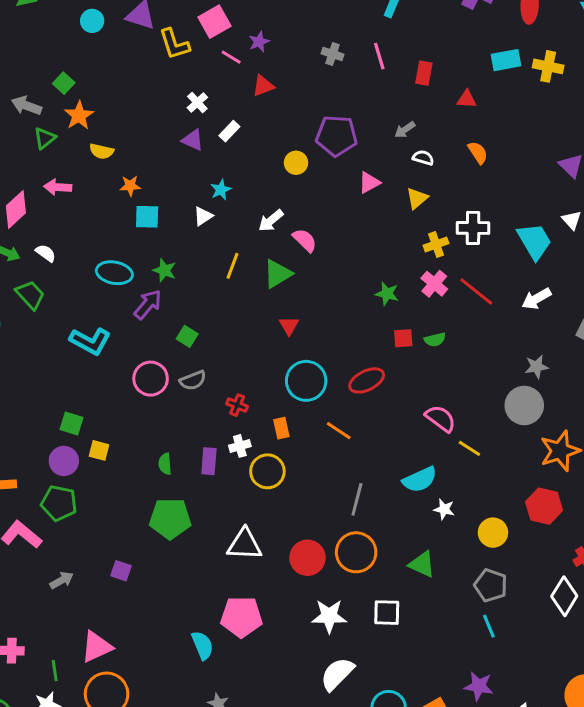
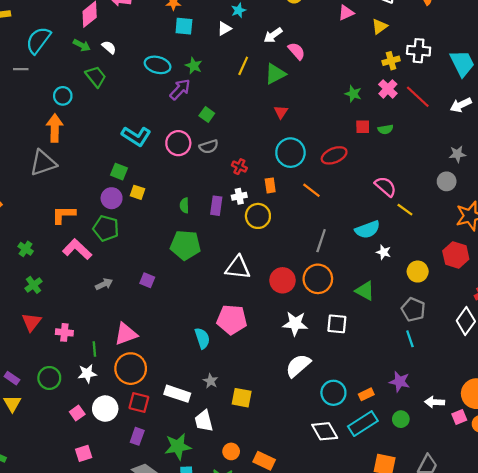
cyan L-shape: (90, 341) -> (136, 136), moved
gray circle: (524, 405) -> (447, 181), size x0.7

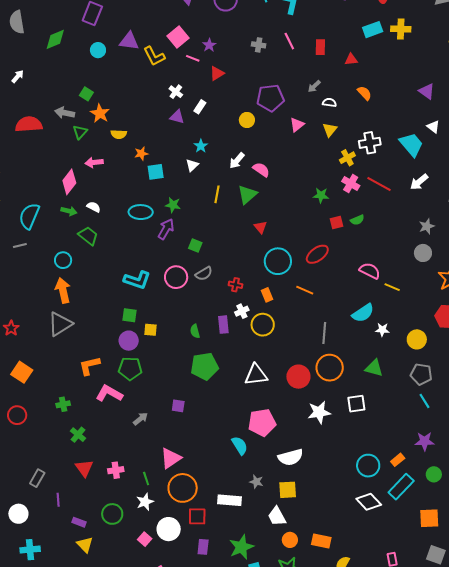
green cross: (26, 249) -> (63, 404), turned -32
white semicircle: (298, 366) -> (291, 457), moved, turned -140
white trapezoid: (204, 421) -> (277, 516), moved

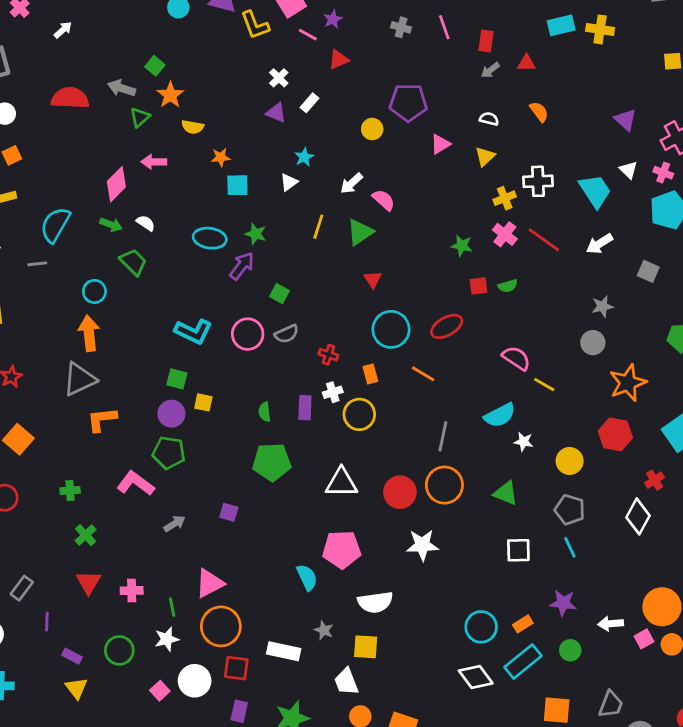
gray arrow: (314, 86) -> (490, 70), moved
orange L-shape: (89, 366) -> (102, 419), moved
white square: (356, 404) -> (518, 550), moved

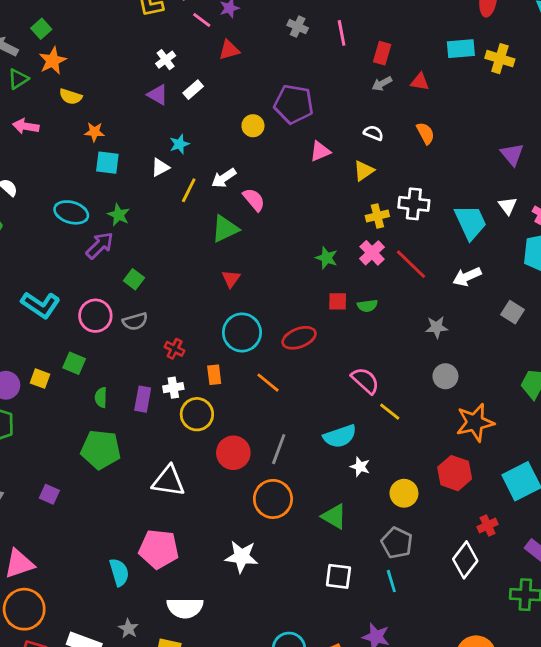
yellow line: (318, 227) -> (189, 190), moved
gray star: (602, 306) -> (437, 327), moved
green square: (177, 379) -> (74, 363), moved
red circle: (400, 492) -> (233, 453), moved

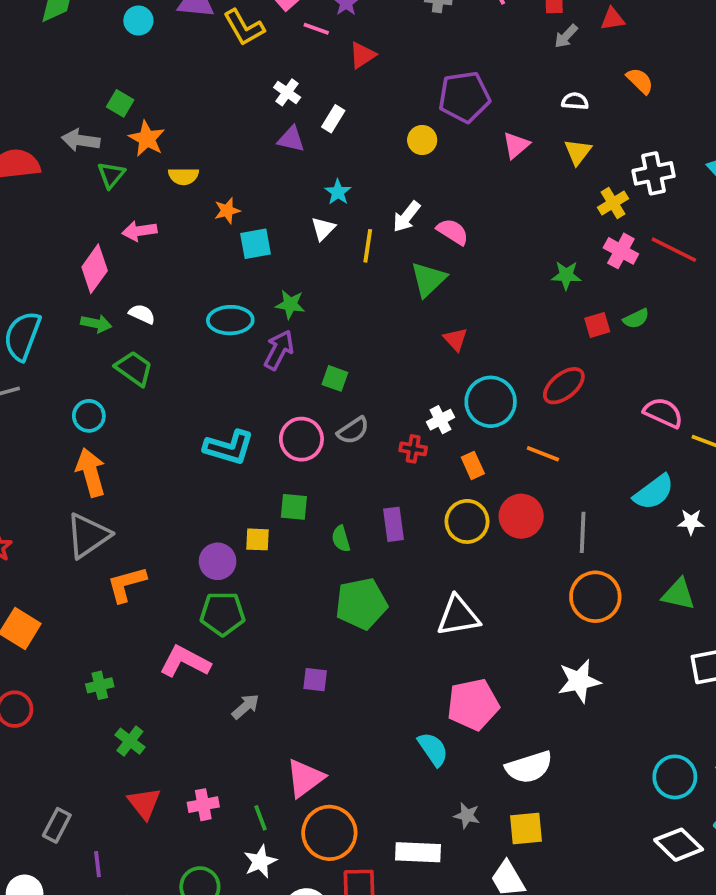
white cross: (173, 388) -> (440, 420), moved
red circle: (233, 453) -> (521, 516), moved

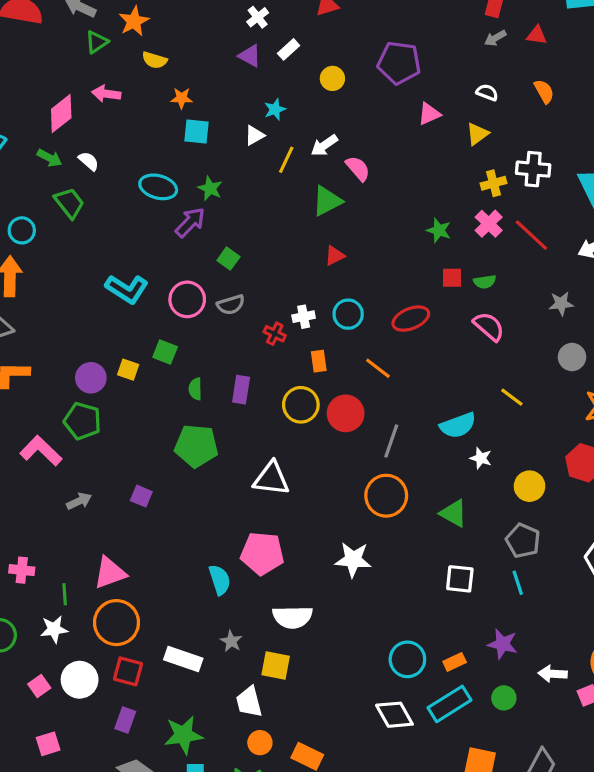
yellow circle: (422, 140) -> (332, 78), moved
red triangle: (456, 339) -> (335, 256), turned 30
cyan circle: (491, 402) -> (348, 314), size x0.7
pink semicircle: (663, 413) -> (489, 326), moved

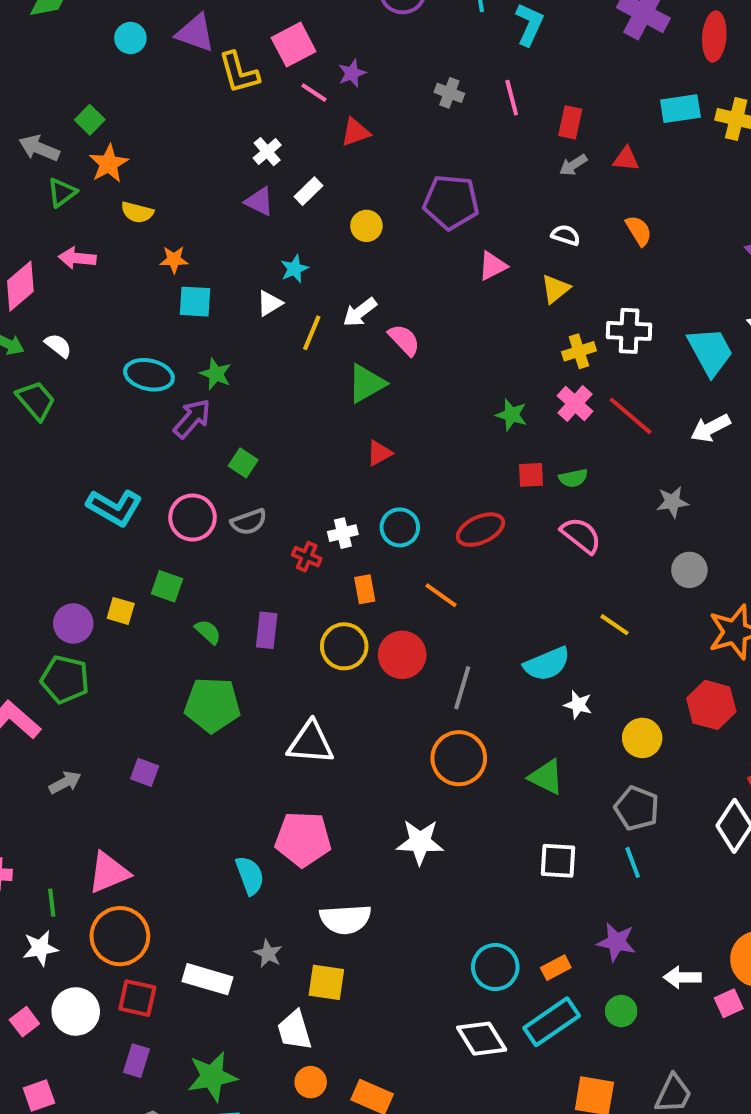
green semicircle: (195, 389) -> (208, 632), turned 135

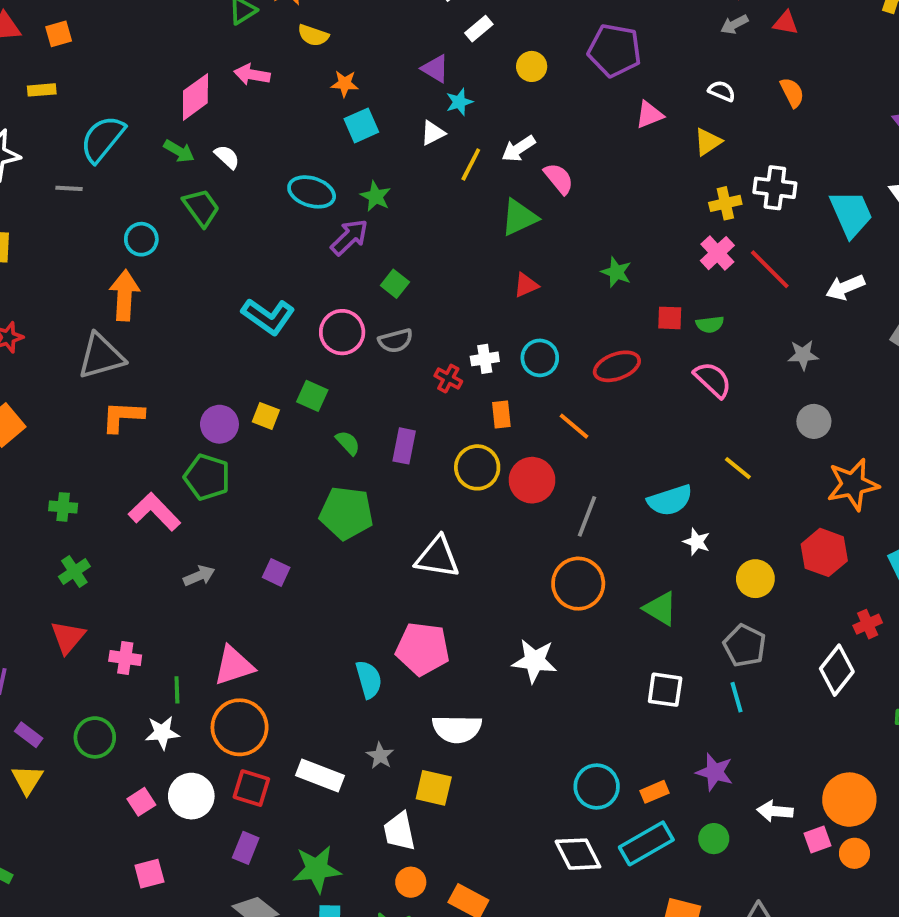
purple triangle: (259, 201) -> (435, 69), moved
cyan square: (195, 302) -> (361, 125), turned -32
green star: (511, 415) -> (616, 272), moved

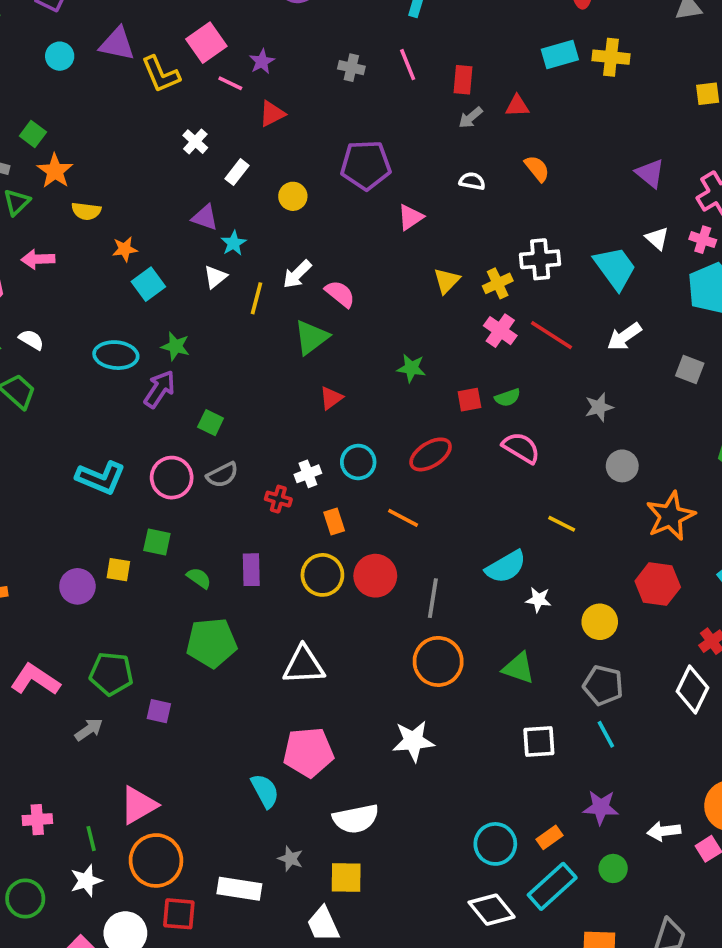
yellow triangle: (708, 142) -> (447, 281), moved
green pentagon: (207, 477) -> (111, 674), moved

